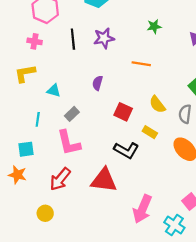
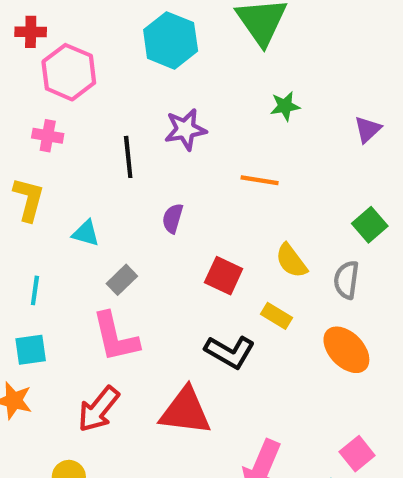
black line: (73, 39) -> (128, 157), moved
yellow L-shape: (25, 73) -> (29, 199), turned 115
cyan line: (38, 119) -> (35, 290), moved

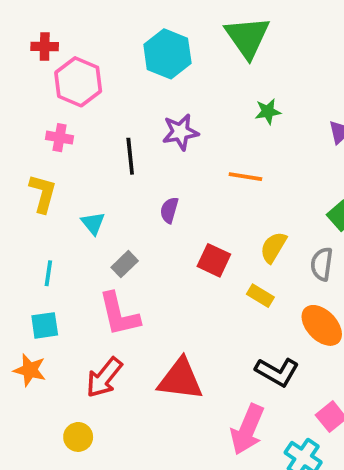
cyan triangle: (86, 233) -> (93, 223), turned 35
yellow semicircle: (291, 261) -> (273, 247), turned 68
black L-shape: (230, 352) -> (277, 372), moved

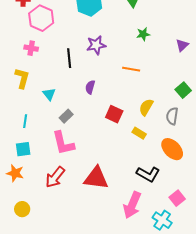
yellow circle: (78, 437) -> (22, 209), moved

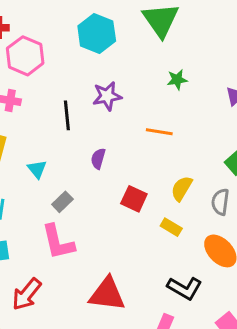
red arrow: (55, 177) -> (27, 294), moved

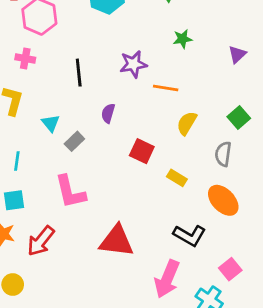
purple star: (107, 96) -> (133, 64), moved
yellow semicircle: (182, 188) -> (187, 123), moved
gray rectangle: (62, 202) -> (74, 141), moved

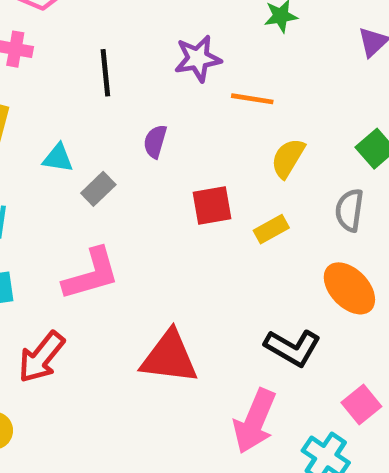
cyan triangle: (51, 123) -> (58, 158), turned -42
red square: (142, 151) -> (212, 205), turned -35
yellow rectangle: (177, 178) -> (271, 229), moved, turned -60
pink L-shape: (70, 192) -> (91, 274), turned -93

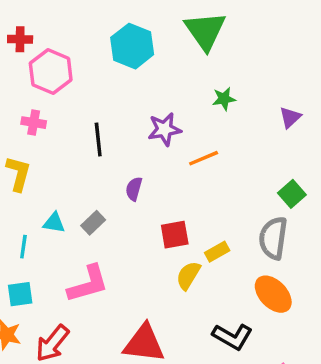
orange line: (252, 99) -> (204, 158), turned -32
cyan triangle: (58, 158) -> (54, 223), moved
yellow semicircle: (288, 158) -> (188, 275), moved
gray semicircle: (349, 210) -> (273, 238), size x1.4

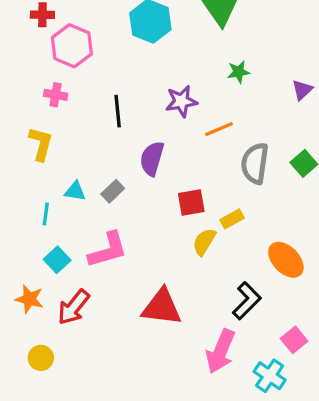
purple semicircle: (134, 189) -> (152, 158), size x1.5
gray semicircle: (273, 238) -> (255, 163), moved
cyan square: (20, 294) -> (57, 260), moved, turned -35
black L-shape: (232, 337) -> (247, 301), turned -75

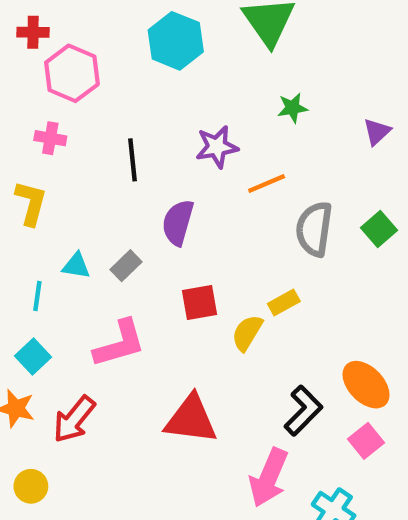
red square: (191, 203) -> (200, 302), moved
cyan square: (57, 260) -> (33, 357), moved
orange ellipse: (286, 260) -> (366, 385), moved
pink square: (294, 340) -> (366, 441), moved

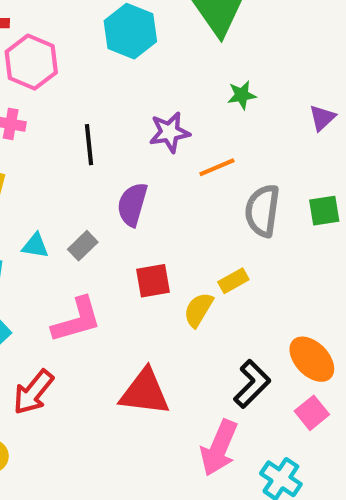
green square: (379, 229) -> (324, 211), turned 32

